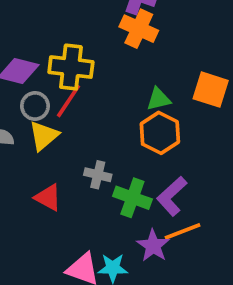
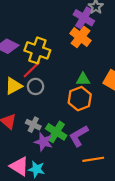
gray circle: (35, 106) -> (36, 86), moved
gray cross: (98, 175) -> (33, 125), moved
orange line: (183, 231) -> (93, 159), moved
purple star: (153, 246) -> (43, 142), moved, turned -30

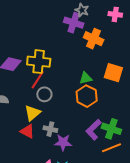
orange cross: (80, 37) -> (94, 39), moved
yellow triangle: (14, 86) -> (32, 113), moved
green cross: (56, 132) -> (111, 129), moved

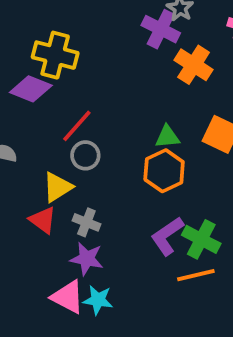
yellow cross: (39, 62) -> (55, 55), moved
purple star: (63, 142) -> (87, 259), moved

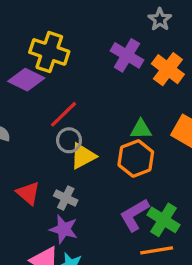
purple cross: (161, 29) -> (127, 55), moved
yellow triangle: (57, 187) -> (83, 156), moved

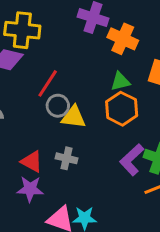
orange cross: (168, 69) -> (123, 39), moved
yellow triangle: (83, 156) -> (74, 117), turned 48
purple star: (64, 229) -> (30, 189), moved

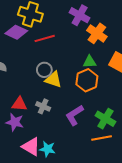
red line: (48, 83) -> (45, 38), moved, turned 30
purple L-shape: (132, 160) -> (74, 115), moved
red triangle: (32, 162) -> (19, 104), turned -35

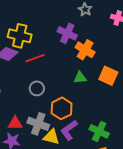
yellow triangle: (53, 80) -> (51, 137), moved
orange hexagon: (87, 80) -> (62, 108), moved
gray cross: (43, 106) -> (38, 124), size x1.5

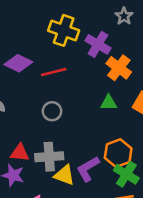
yellow cross: (20, 36) -> (64, 30), moved
orange hexagon: (62, 108) -> (118, 153), moved
gray cross: (38, 124) -> (49, 157), turned -30

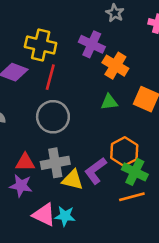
yellow cross: (64, 30) -> (41, 45), moved
red line: (54, 72) -> (50, 77), turned -55
gray circle: (52, 111) -> (53, 117), size x1.6

